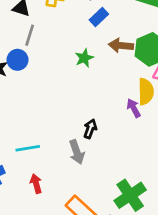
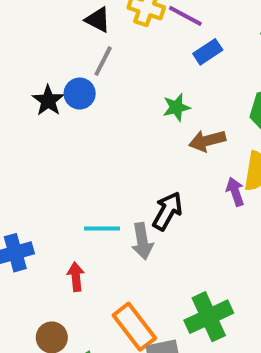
brown arrow: (121, 45) -> (207, 141), moved, turned -30
black arrow: (90, 129) -> (167, 211), size x1.4
cyan line: (28, 148) -> (102, 228), moved

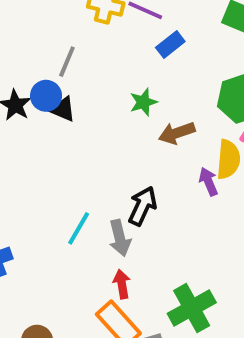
black triangle: (98, 20) -> (63, 109), moved
cyan line: (102, 228) -> (79, 228), turned -56
red arrow: (76, 277) -> (122, 284), moved

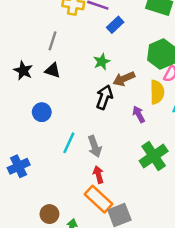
blue circle: (46, 96) -> (42, 112), moved
purple arrow: (208, 182) -> (139, 114), moved
black arrow: (142, 206) -> (104, 97), moved
green cross: (192, 308) -> (154, 156), moved

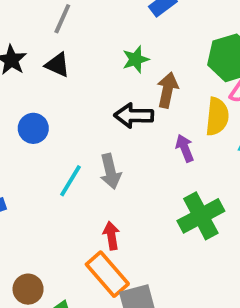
brown arrow: (124, 79) -> (167, 90), turned 120
black arrow: (104, 97) -> (134, 116), turned -115
gray arrow: (95, 146) -> (110, 171), moved

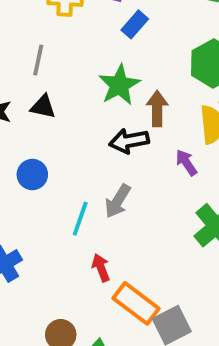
green star: (136, 59) -> (119, 85), size x1.5
gray arrow: (110, 171) -> (118, 201), turned 56
red arrow: (111, 236) -> (101, 268), moved

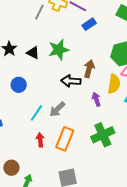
gray line: (38, 60) -> (39, 12), moved
green star: (119, 85) -> (59, 50), moved
orange rectangle: (136, 303) -> (65, 139), moved, turned 60

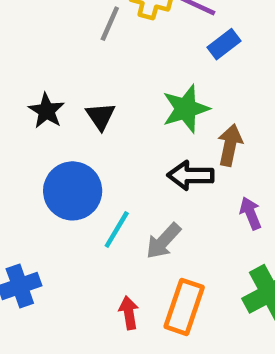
green star: (59, 50) -> (186, 109), moved
black triangle: (33, 53) -> (101, 116), turned 32
blue circle: (19, 85) -> (73, 191), size x1.6
cyan line: (36, 113) -> (117, 230), moved

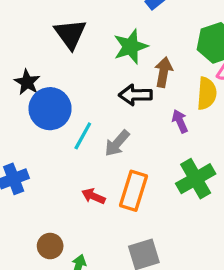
black star: (46, 111) -> (27, 82), moved
black triangle: (101, 116) -> (70, 34), moved, size x1.5
red arrow: (129, 313) -> (93, 196), turned -55

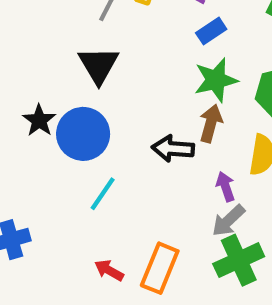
green star: (131, 47) -> (216, 80), moved
blue circle: (50, 109) -> (83, 134), moved
gray arrow: (117, 143) -> (228, 221), moved

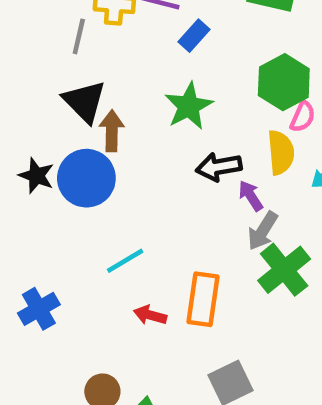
green star: (216, 80) -> (189, 106), moved
brown arrow: (211, 123) -> (112, 131), moved
black arrow: (173, 149) -> (219, 167), moved
cyan line: (103, 194) -> (125, 261), moved, turned 39

